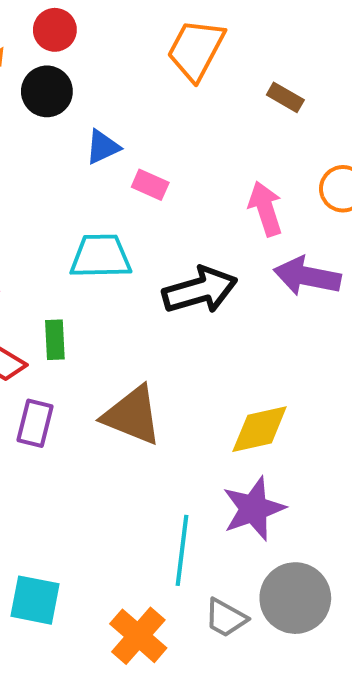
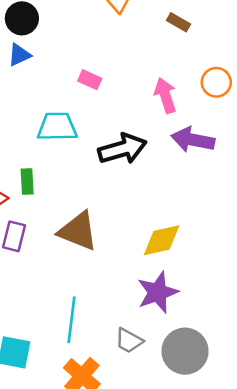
blue triangle: (103, 147) -> (19, 55), moved
cyan line: (182, 550) -> (71, 320), moved
gray trapezoid: (226, 618) -> (129, 341), moved

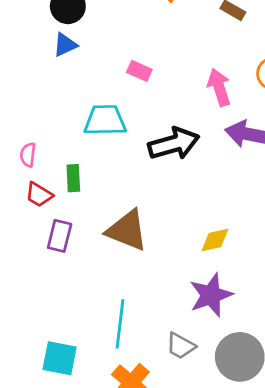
yellow diamond: (162, 240) -> (215, 240), size x0.7

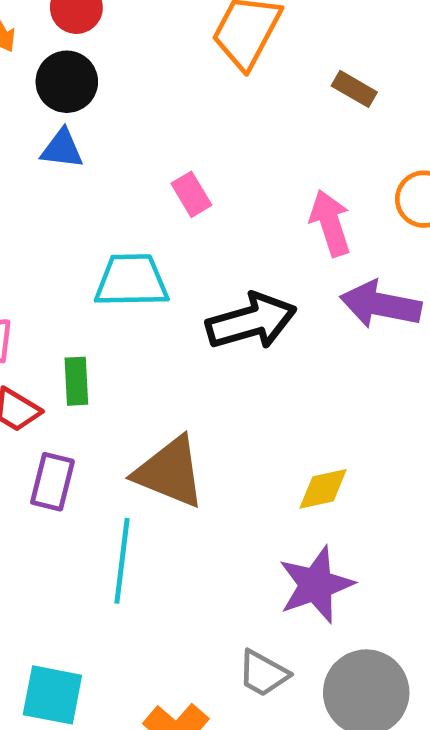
blue triangle: (65, 45) -> (62, 149), turned 32
pink rectangle: (139, 71) -> (191, 194), turned 35
cyan line: (120, 324) -> (122, 561), moved

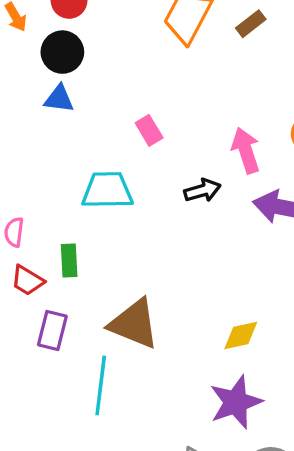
brown rectangle: (354, 89) -> (251, 24), moved, turned -68
black arrow: (251, 321) -> (202, 190), moved, size x0.6

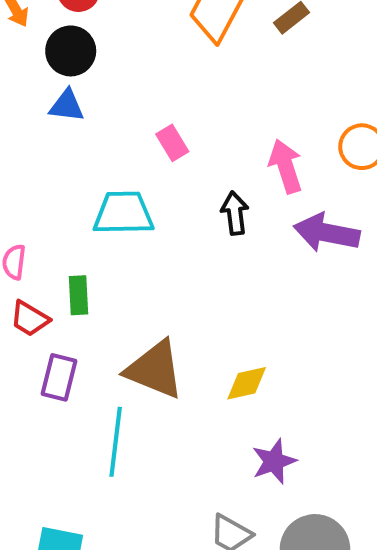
black arrow: (202, 190) -> (235, 213), turned -81
yellow diamond: (241, 335) -> (247, 383), moved
purple star: (236, 402) -> (274, 461), size x0.7

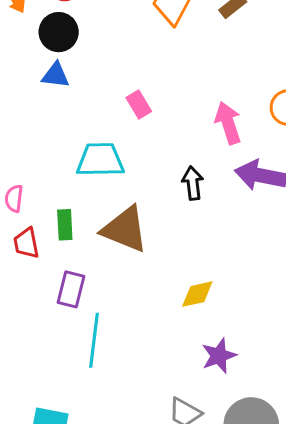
black arrow: (235, 213) -> (193, 183), moved
red trapezoid: (30, 319) -> (26, 243), turned 48
brown triangle: (155, 370) -> (125, 229), moved
purple rectangle: (59, 377) -> (71, 289), moved

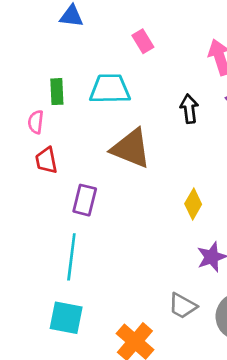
green rectangle: (65, 225) -> (57, 92), moved
yellow diamond: (197, 294) -> (193, 204), turned -48
cyan line: (94, 340) -> (71, 257), moved

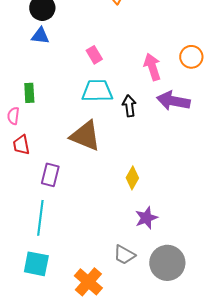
cyan trapezoid: (110, 89) -> (97, 91), moved

